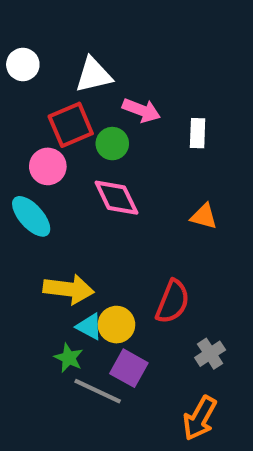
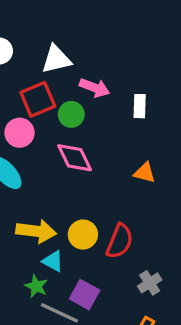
yellow circle: (116, 325) -> (83, 235), moved

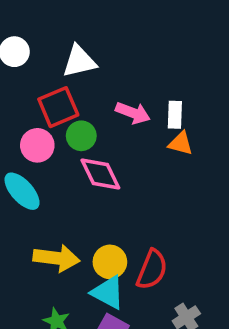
pink arrow: (95, 88) -> (133, 113), moved
green circle: (71, 114) -> (81, 136), moved
orange triangle: (145, 173) -> (181, 143), moved
cyan triangle: (53, 261) -> (108, 292), moved, size x1.4

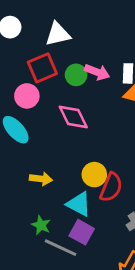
green circle: (81, 136) -> (76, 75), moved
yellow arrow: (56, 258) -> (41, 179), size x0.7
yellow circle: (110, 262) -> (94, 175), moved

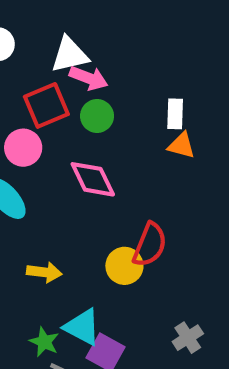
pink arrow: (97, 72) -> (89, 78), moved
red semicircle: (111, 187) -> (150, 245), moved
cyan triangle: (79, 204) -> (82, 327), moved

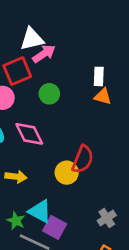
pink arrow: (89, 78) -> (44, 54), turned -55
green circle: (97, 116) -> (49, 94), moved
pink diamond: (93, 179) -> (29, 134), moved

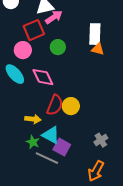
white rectangle: (99, 76) -> (95, 34), size x1.5
red semicircle: (83, 159) -> (55, 105), moved
yellow arrow: (16, 177) -> (33, 119), moved

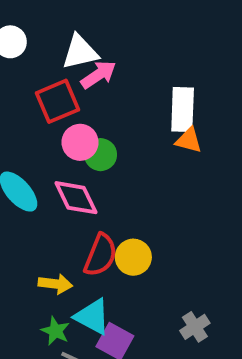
green circle: (58, 47) -> (101, 155), moved
pink circle: (23, 50) -> (80, 142), moved

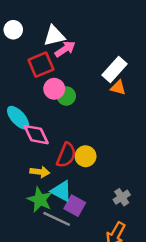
white rectangle: (183, 110) -> (114, 69), turned 40
pink diamond: (76, 198) -> (36, 135), moved
green star: (55, 331) -> (40, 200), size x1.5

